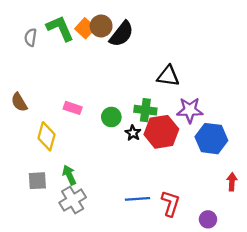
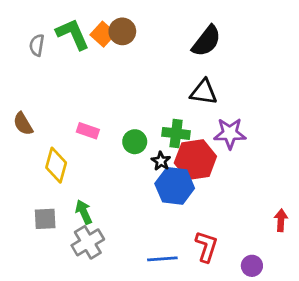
black semicircle: (122, 34) -> (206, 41), moved
blue hexagon: (211, 139) -> (175, 186), moved
blue line: (137, 199) -> (162, 259), moved

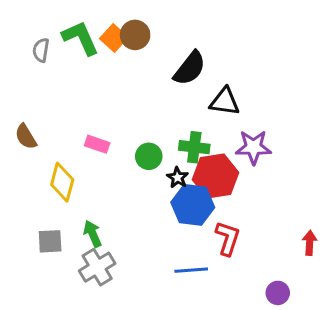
black semicircle: (206, 41) -> (190, 68), moved
red L-shape: (206, 246) -> (228, 238), moved
blue line: (162, 259) -> (191, 270), moved

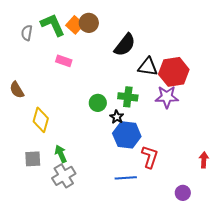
pink rectangle: (97, 144) -> (64, 61), moved
red hexagon: (216, 176) -> (174, 72), moved

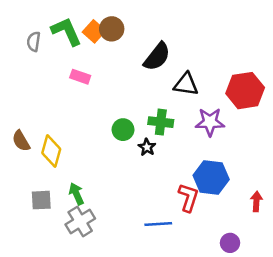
red hexagon: (174, 72) -> (245, 91), moved
brown semicircle: (17, 90) -> (21, 141), moved
blue hexagon: (127, 135) -> (211, 177), moved

